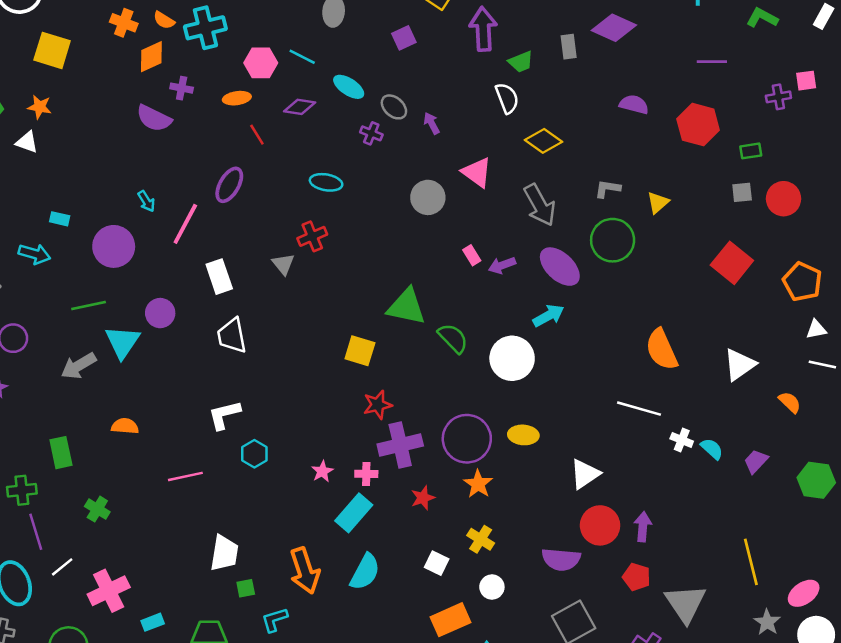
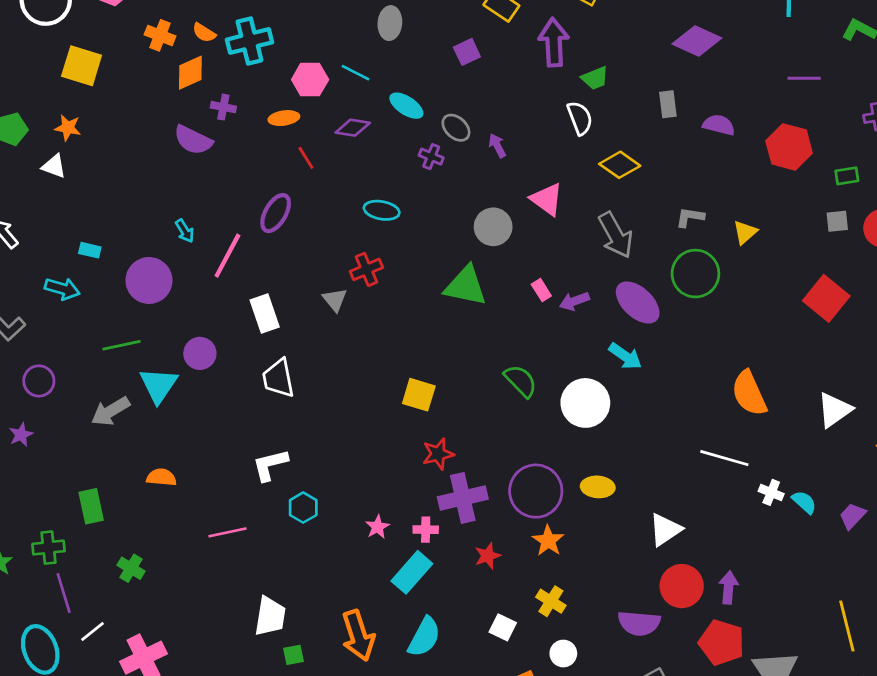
gray rectangle: (569, 47) -> (668, 104), moved
green triangle: (406, 307) -> (466, 286), moved
cyan arrow: (548, 316) -> (625, 356), turned 64
red pentagon: (636, 577) -> (722, 642), size x1.5

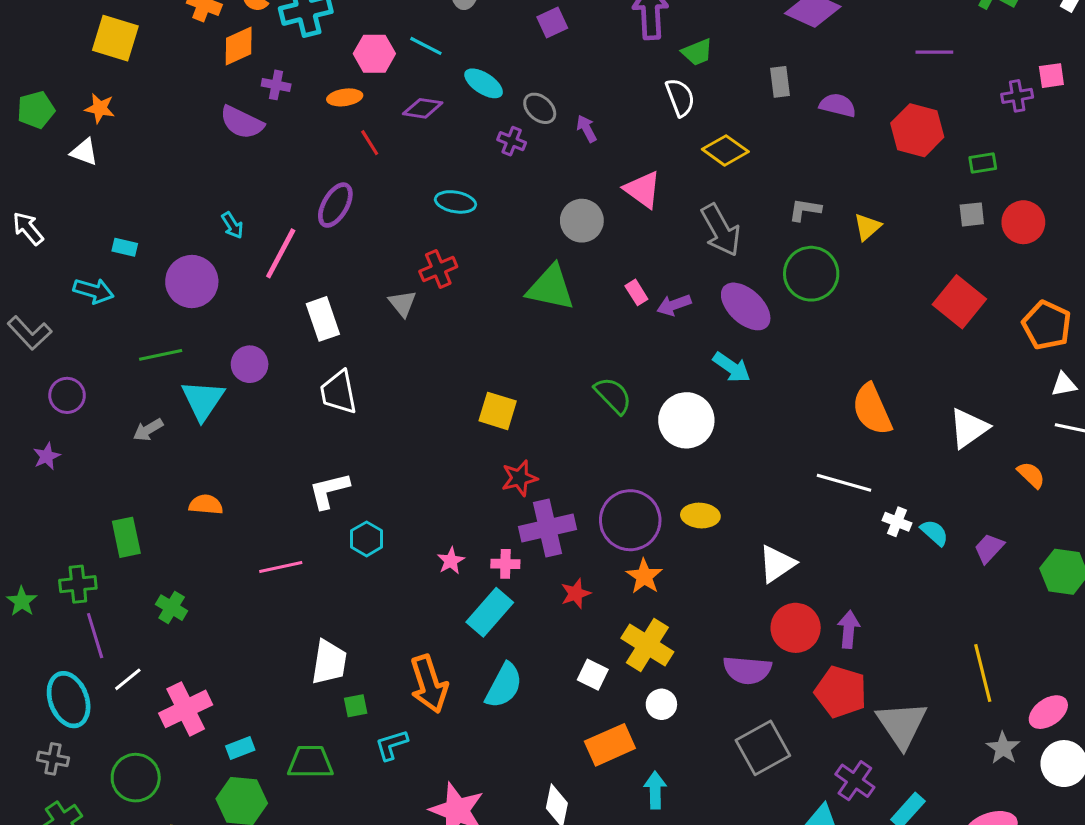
gray arrow: (110, 411) -> (148, 430), size x0.7
yellow cross: (551, 601) -> (647, 645), size x1.5

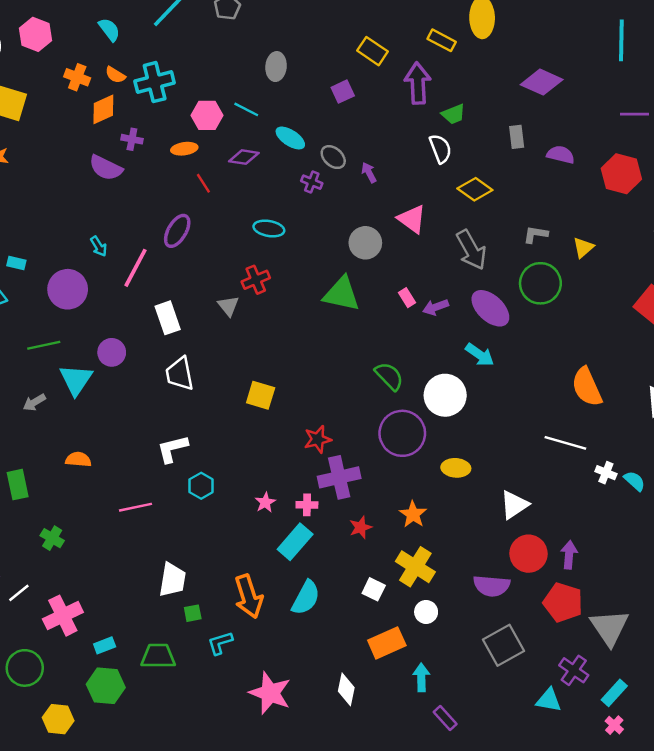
yellow square: (498, 411) -> (261, 395), moved
purple circle: (630, 520) -> (402, 433), moved

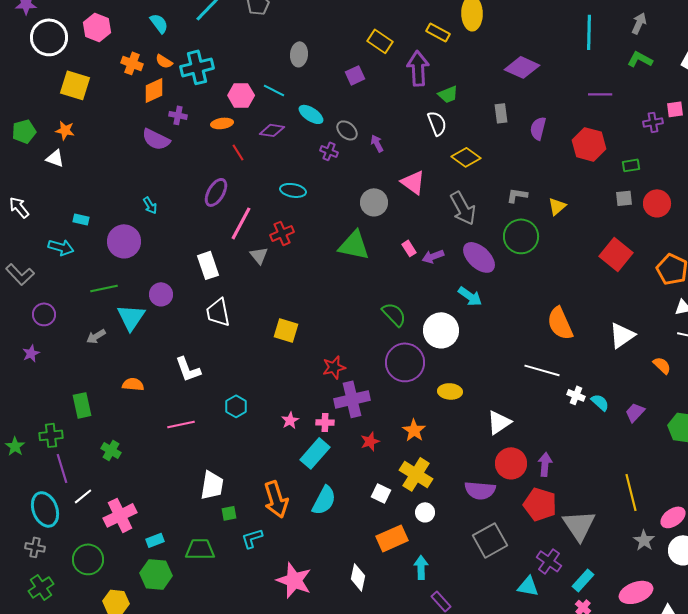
purple semicircle: (561, 155) -> (538, 128), turned -90
pink line: (136, 268) -> (241, 223), moved
white L-shape: (172, 449) -> (188, 369), moved, turned -96

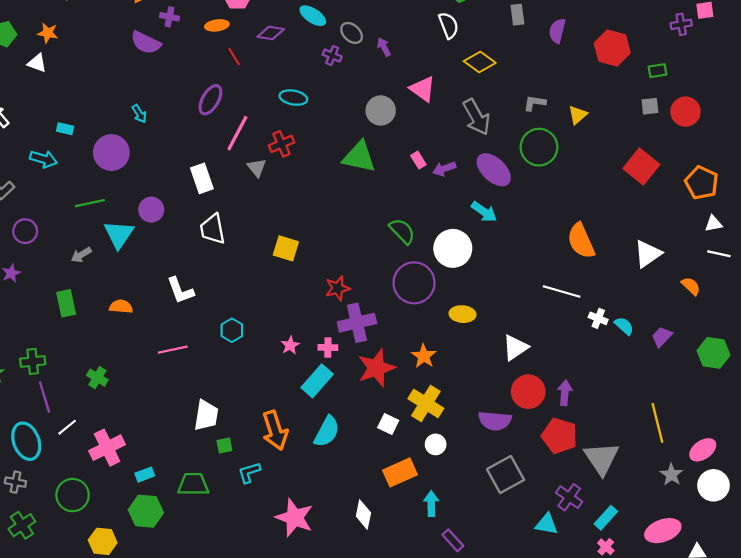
green rectangle: (82, 405) -> (66, 303), moved
red star: (370, 441) -> (376, 368), size x1.8

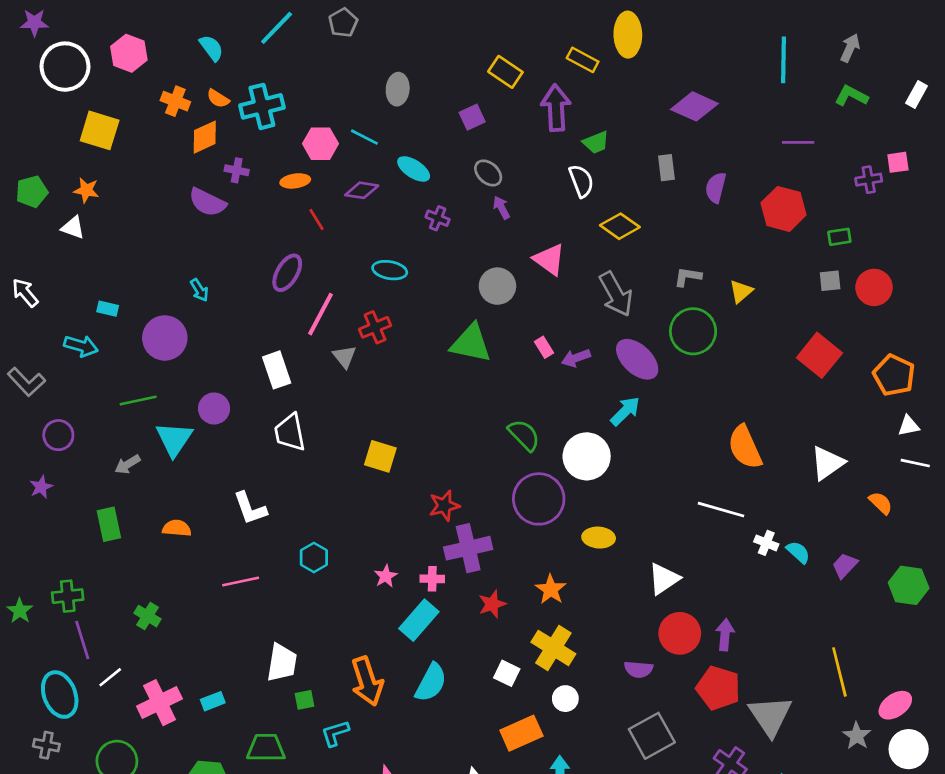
gray ellipse: (352, 33) -> (488, 173), moved
cyan arrow: (484, 212) -> (625, 411), turned -80
red star: (376, 368) -> (492, 604), size x0.6
purple semicircle: (495, 421) -> (638, 669), size x0.7
cyan rectangle: (145, 475) -> (213, 701), moved

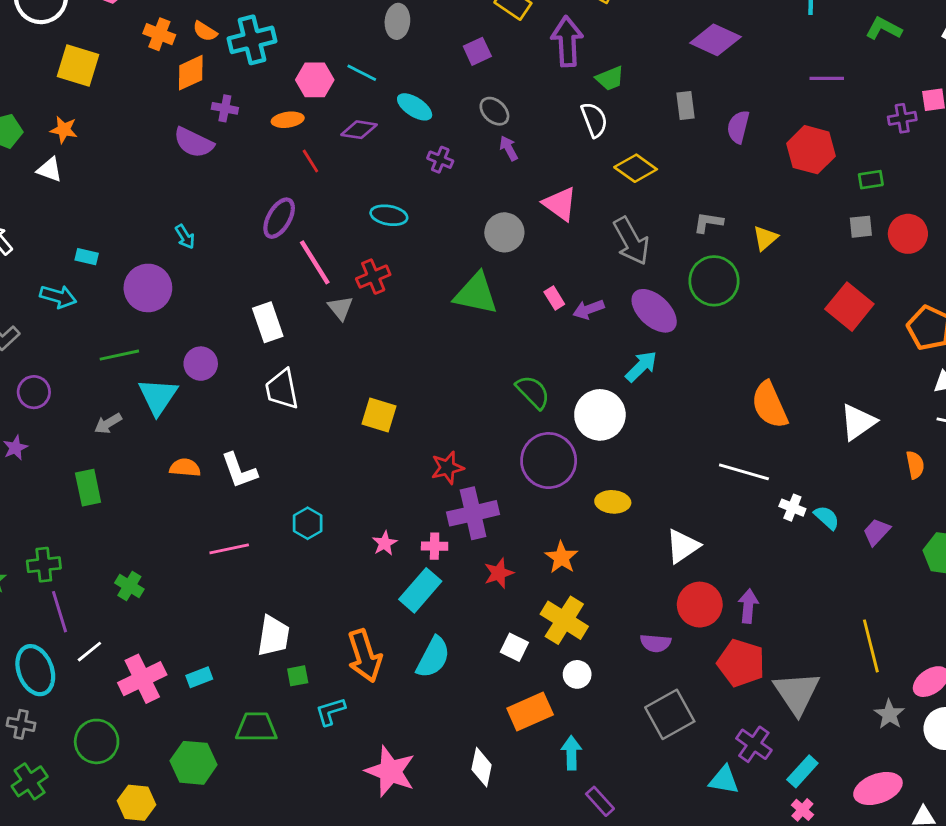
pink line: (320, 314) -> (315, 262), turned -60
orange semicircle: (881, 503) -> (915, 465), turned 35
orange semicircle: (177, 528) -> (185, 468), moved

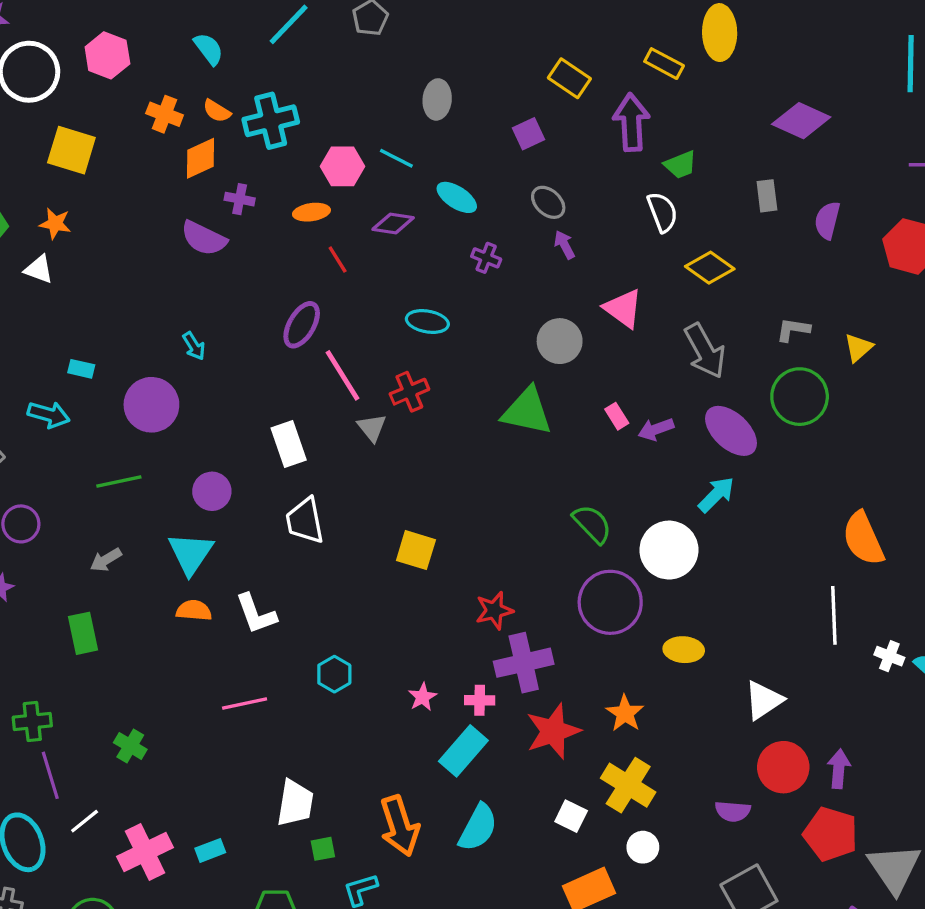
cyan triangle: (158, 396) -> (191, 553), moved
white line: (744, 472) -> (834, 615), turned 72
red star: (499, 573) -> (553, 731), size x1.6

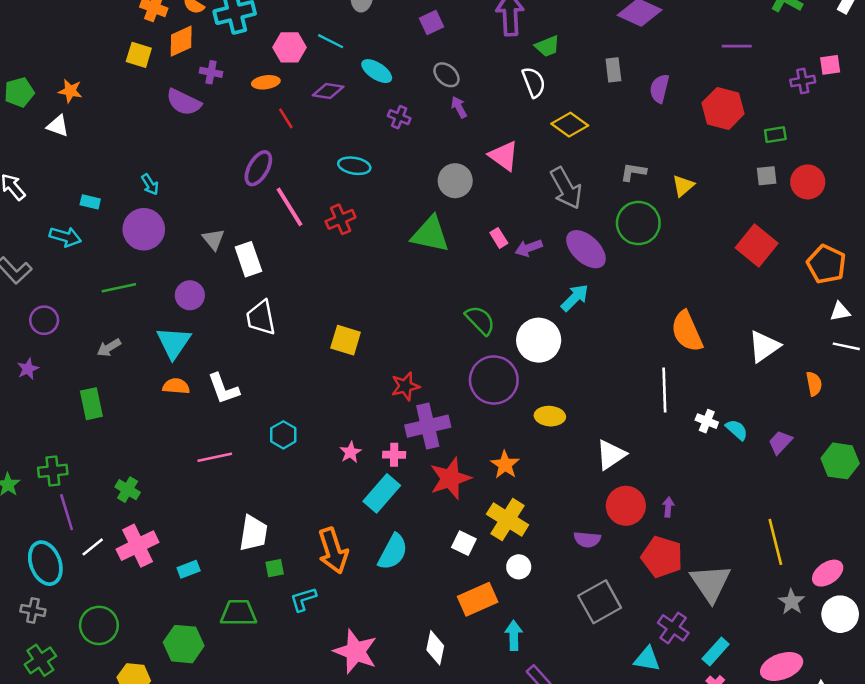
yellow square: (71, 150) -> (139, 55), moved, size x0.7
cyan arrow: (194, 346) -> (150, 184), moved
gray triangle: (372, 428) -> (214, 239), moved
purple arrow: (839, 769) -> (668, 507), size x0.7
pink cross: (145, 852) -> (138, 546), moved

